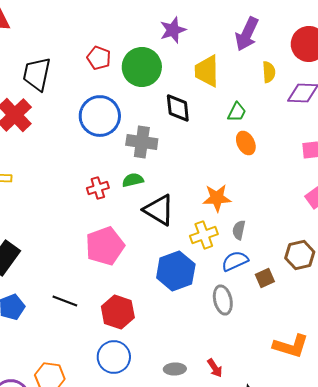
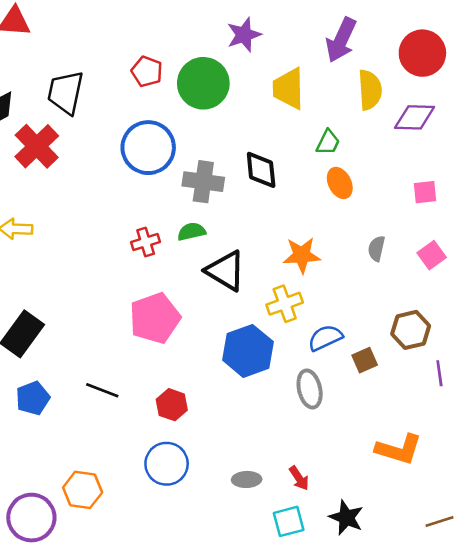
yellow semicircle: (269, 72) -> (370, 90), size x1.4
black diamond: (178, 108) -> (261, 170), moved
gray semicircle: (239, 230) -> (376, 249), moved
red hexagon: (118, 312) -> (172, 405), size x0.7

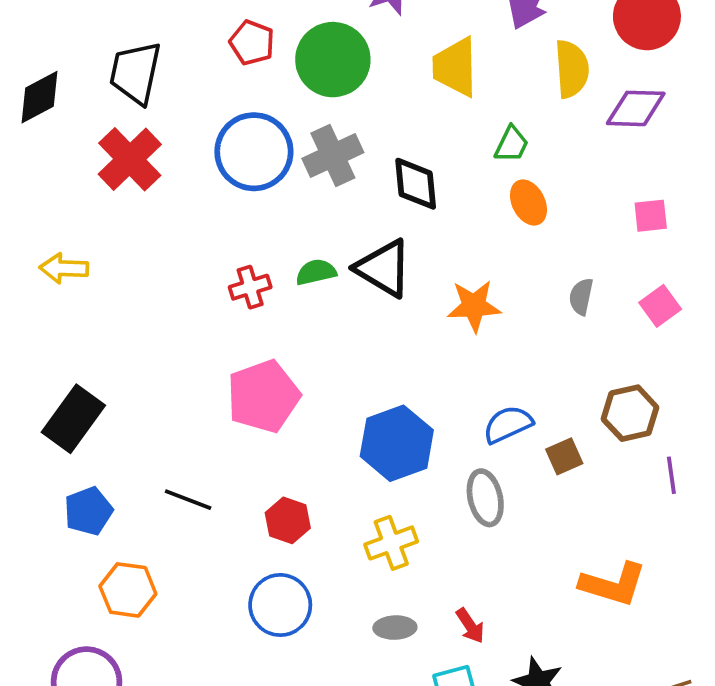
red cross: (37, 146) -> (130, 159), moved
gray cross: (203, 182) -> (333, 155), moved, turned -33
black triangle: (226, 271) -> (384, 268), moved
yellow cross: (285, 304) -> (391, 543), moved
orange hexagon: (83, 490) -> (128, 590), moved

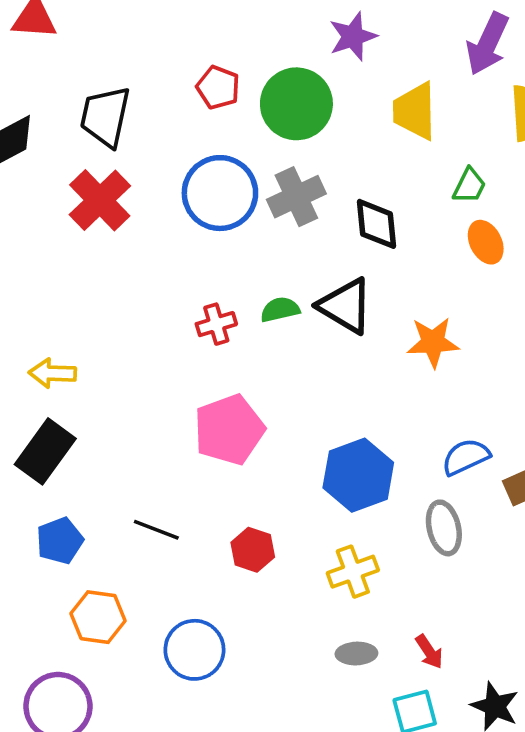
yellow arrow: (64, 268) -> (53, 373), moved
blue circle: (280, 605) -> (194, 650), moved

